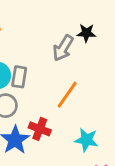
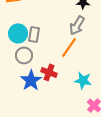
gray arrow: (63, 48) -> (77, 25), moved

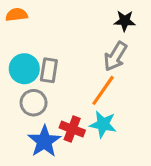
cyan star: (83, 80) -> (103, 124), moved

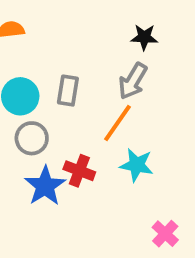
gray rectangle: (49, 70) -> (68, 91), moved
cyan star: (103, 124) -> (137, 165), moved

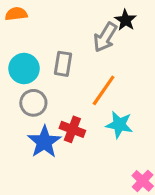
black star: (144, 37) -> (125, 20), turned 30
gray arrow: (133, 81) -> (105, 37), moved

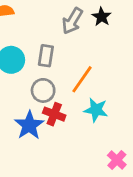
gray arrow: (105, 37) -> (72, 21), moved
gray circle: (33, 103) -> (43, 90), moved

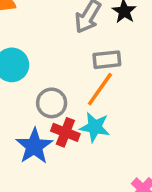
gray rectangle: (46, 56) -> (107, 60), moved, turned 75
cyan star: (96, 110) -> (95, 127), moved

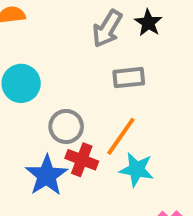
orange line: (100, 89) -> (121, 136), moved
cyan star: (95, 127) -> (137, 170), moved

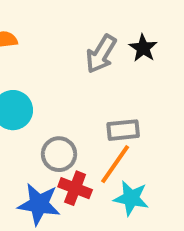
gray rectangle: (129, 78) -> (123, 130), moved
blue star: (47, 175) -> (39, 204), turned -30

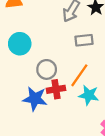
gray rectangle: (123, 130) -> (84, 40), moved
red cross: (75, 188) -> (56, 89), turned -30

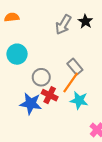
gray rectangle: (84, 40) -> (75, 67), moved, turned 56
red cross: (56, 89) -> (50, 95), turned 35

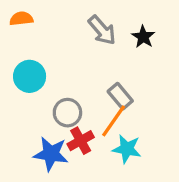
black star: (85, 21) -> (143, 37), moved
gray arrow: (63, 25) -> (102, 30), turned -72
red cross: (50, 95) -> (81, 141), turned 35

